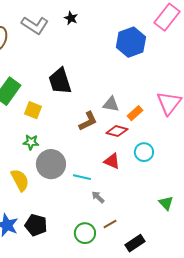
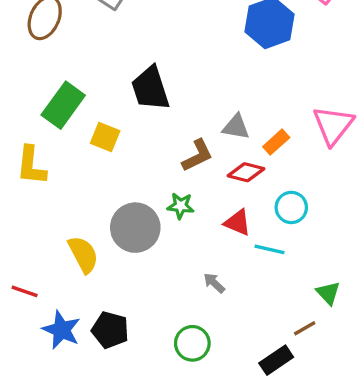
green star: (31, 142) -> (181, 206), moved
cyan line: (82, 177) -> (269, 249), moved
brown line: (110, 224) -> (305, 328), moved

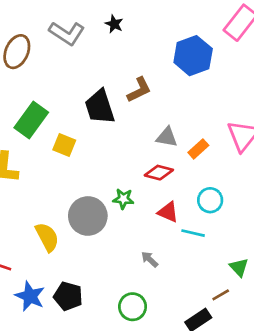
brown L-shape: (197, 155) -> (139, 90), moved
red diamond: (246, 172) -> (159, 173), moved

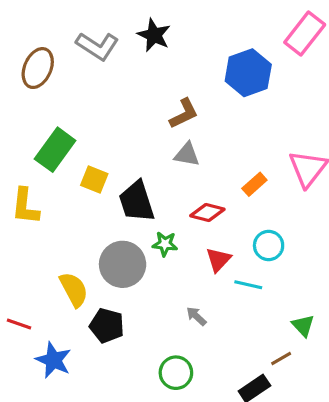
black star: (114, 24) -> (154, 35), size x1.5
black trapezoid: (100, 107) -> (137, 202), moved
gray triangle: (167, 137) -> (187, 154), moved
red triangle: (168, 212) -> (218, 260), turned 50
black pentagon: (68, 296) -> (107, 326), moved

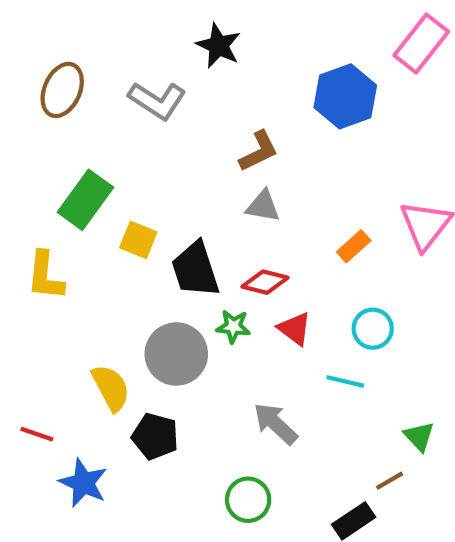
gray L-shape: (97, 46) -> (157, 101), moved
red diamond: (207, 213) -> (265, 282), moved
red triangle: (218, 260) -> (295, 329), moved, turned -36
gray arrow: (196, 316) -> (276, 424), size x1.6

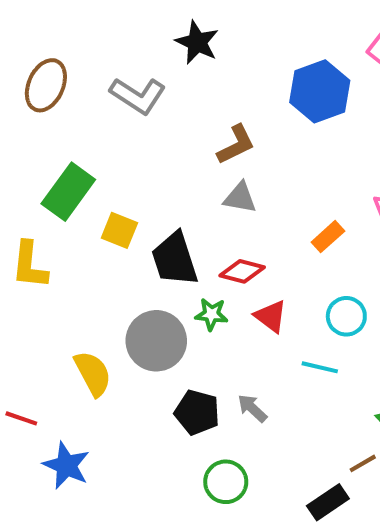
gray arrow: (276, 424) -> (252, 408), size x0.7
black pentagon: (155, 436) -> (197, 412), moved

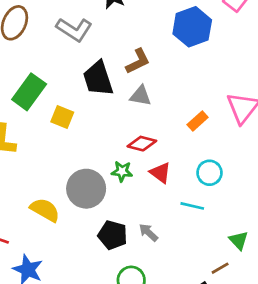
black trapezoid: (175, 259) -> (98, 79), moved
yellow semicircle: (93, 373) -> (45, 210), turned -32

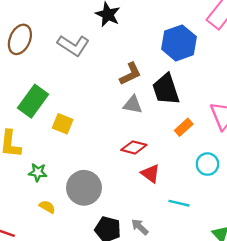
black trapezoid: (98, 79) -> (166, 89), moved
green star: (122, 171) -> (38, 172), moved
cyan circle: (209, 173) -> (207, 164), moved
yellow semicircle: (45, 210) -> (47, 207), size x0.6

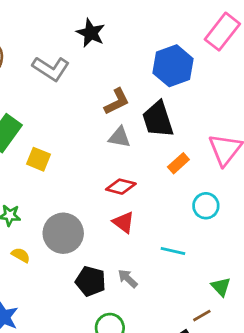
red triangle: (150, 174) -> (124, 222), moved

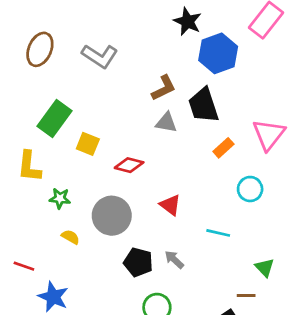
black star: (91, 33) -> (188, 21), moved
red diamond: (121, 187) -> (129, 165), moved
brown line: (202, 316) -> (246, 295), turned 30

